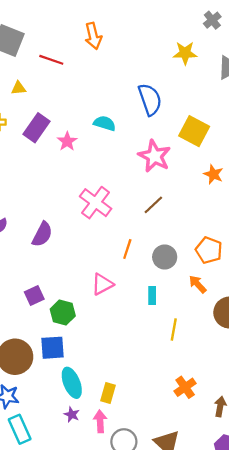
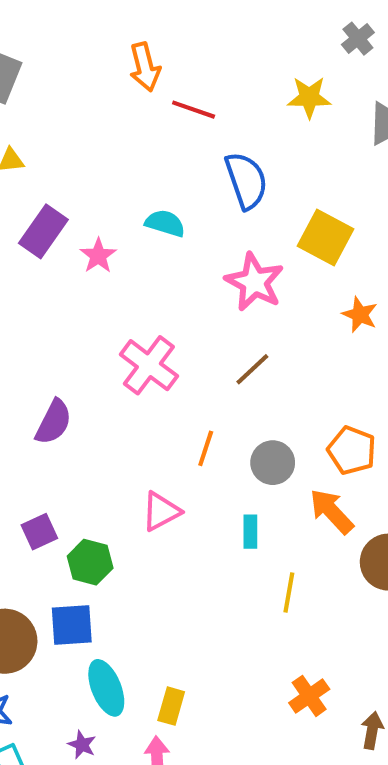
red line: (51, 60) -> (194, 110), moved
orange arrow: (198, 284) -> (332, 511), size x1.4
purple star: (72, 415) -> (82, 745), moved

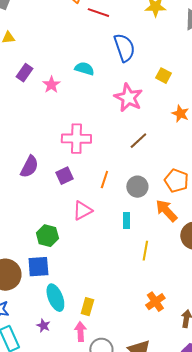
purple rectangle: (43, 231) -> (24, 73), size x0.7
yellow square: (325, 237) -> (163, 76), size x0.6
pink cross: (149, 365) -> (76, 139), turned -36
brown line: (252, 369) -> (138, 141), moved
purple square: (39, 532) -> (64, 176), moved

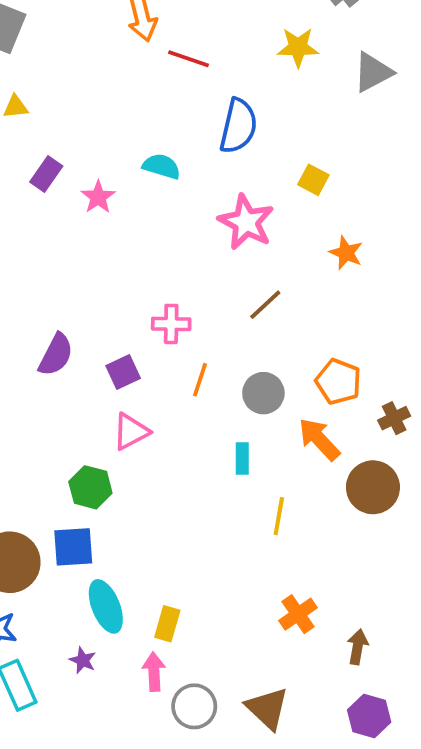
blue semicircle: (124, 48) -> (238, 126), turned 32
pink cross: (76, 139) -> (171, 324), moved, size x0.7
pink triangle: (82, 211) -> (131, 432), moved

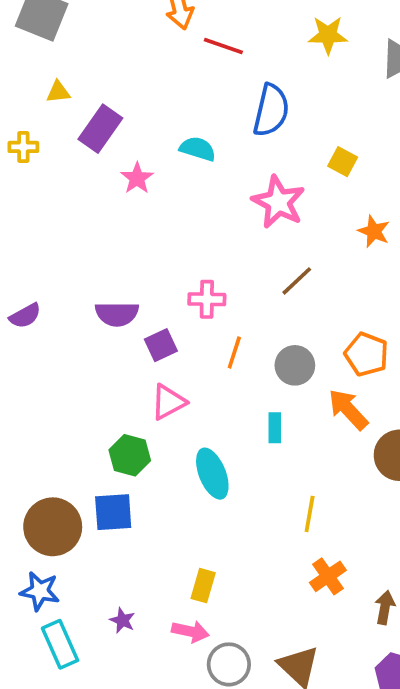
purple rectangle: (46, 174) -> (100, 129), moved, size x1.4
purple semicircle: (56, 355) -> (117, 314), moved, turned 63
yellow line: (279, 516) -> (310, 514), moved
cyan ellipse: (106, 606) -> (212, 474), moved
pink arrow: (154, 672) -> (190, 631), turned 105

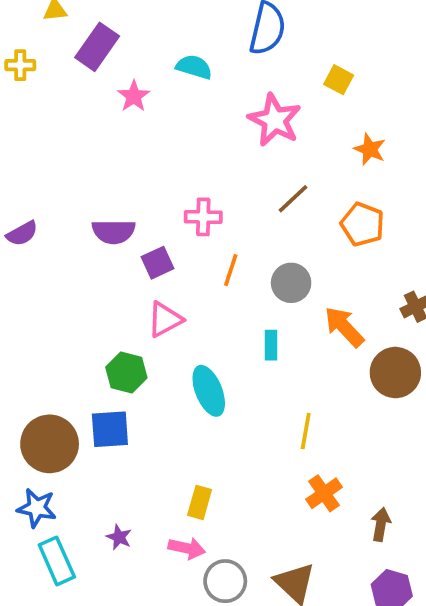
orange pentagon: (366, 354) -> (362, 224), moved

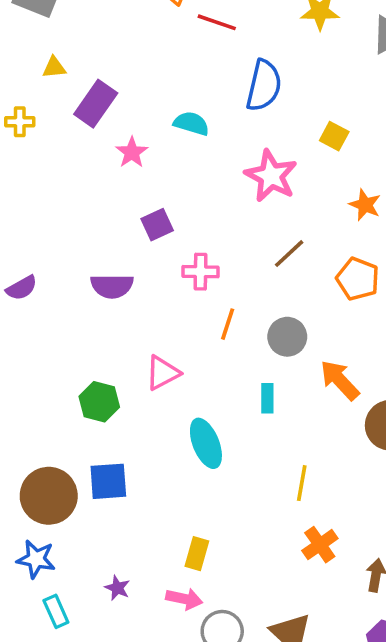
purple square: (158, 263) -> (157, 225), moved
green hexagon: (126, 373) -> (99, 402), moved
cyan rectangle: (57, 561) -> (56, 611), size x0.7

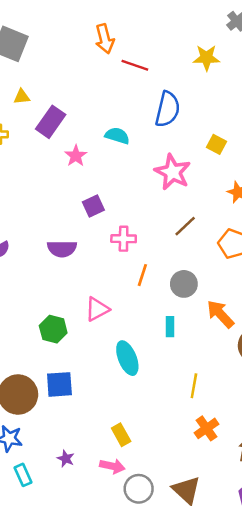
yellow rectangle: (197, 554) -> (121, 435), turned -45

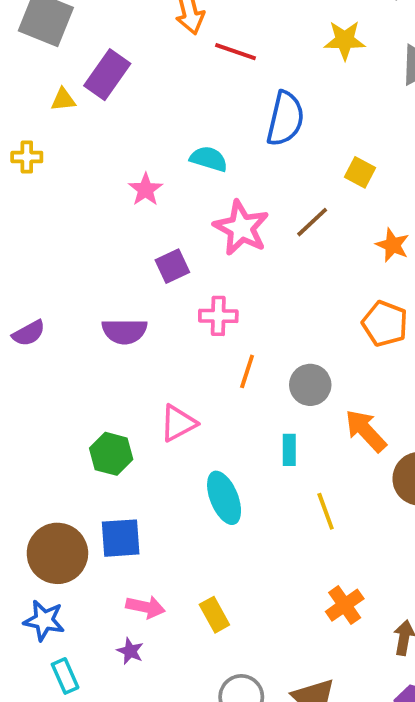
purple rectangle: (51, 122) -> (107, 75), moved
pink star: (173, 172) -> (241, 228), moved
brown line: (185, 226) -> (312, 222), moved
yellow line: (194, 386) -> (326, 511), moved, turned -30
pink arrow: (112, 466) -> (146, 607), moved

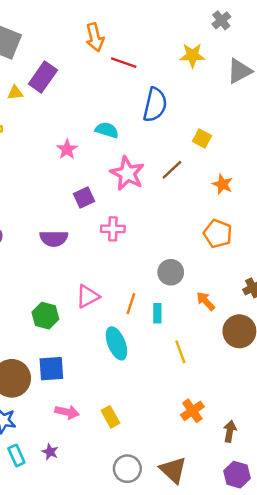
orange line: (247, 371) -> (131, 304), moved
orange arrow: (366, 431) -> (206, 301), size x0.7
purple star: (130, 651) -> (50, 452), moved

